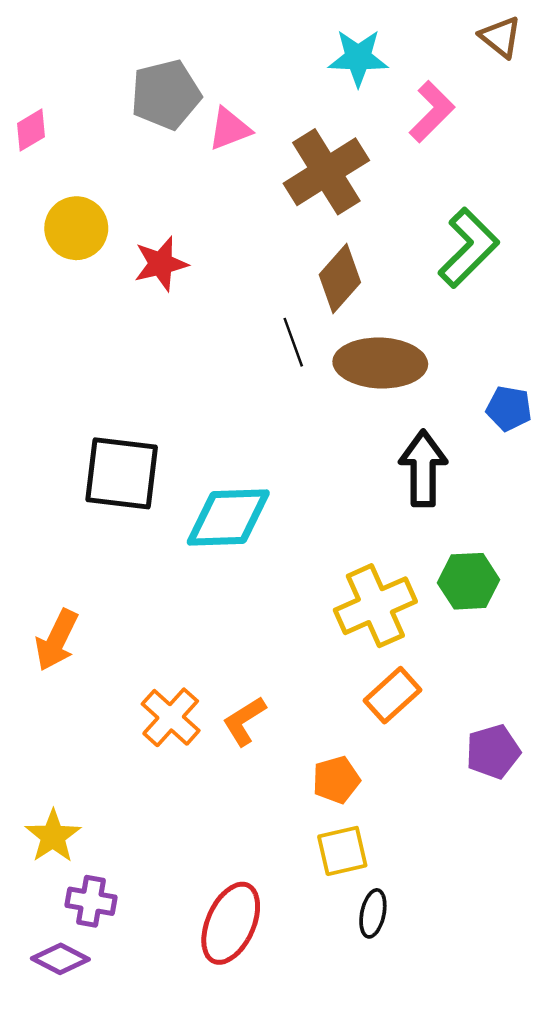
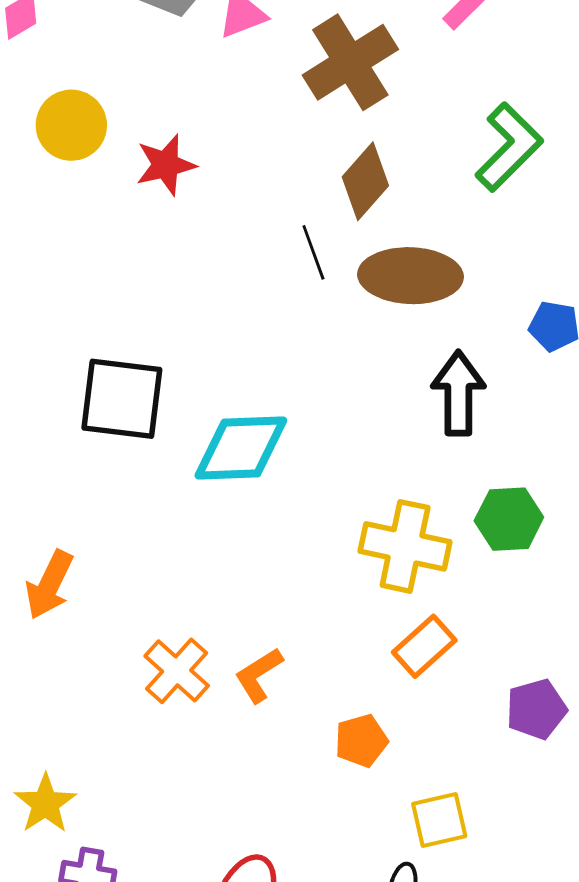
yellow cross: (375, 606) -> (405, 546), turned 36
yellow square: (342, 851) -> (439, 820), moved

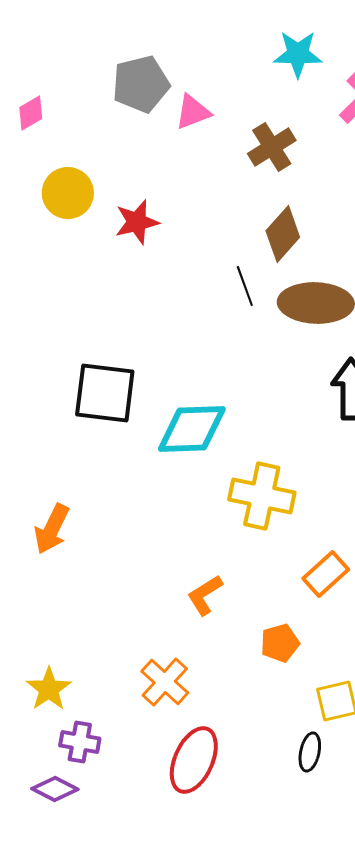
brown cross: (350, 62) -> (272, 147), size x0.7
yellow cross: (405, 546) -> (262, 496), moved
orange cross: (177, 671) -> (165, 682), moved

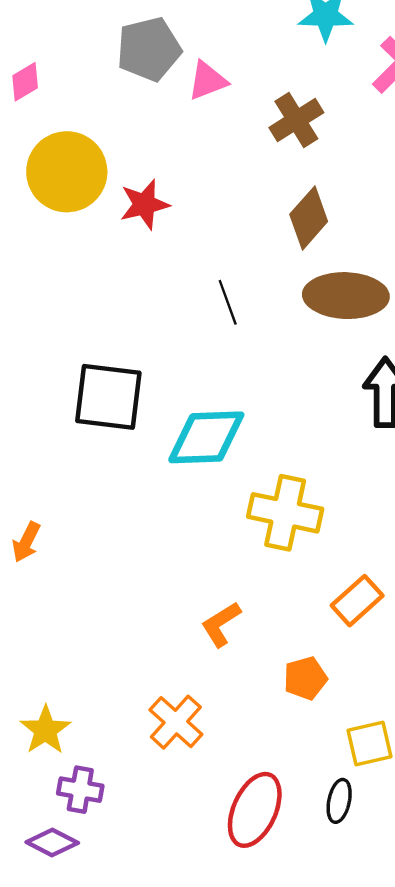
yellow circle: (68, 193) -> (67, 172), size x1.4
black line: (245, 286) -> (228, 302), moved
orange arrow: (52, 529) -> (26, 542), moved, size x0.7
red ellipse: (194, 760) -> (255, 810), moved

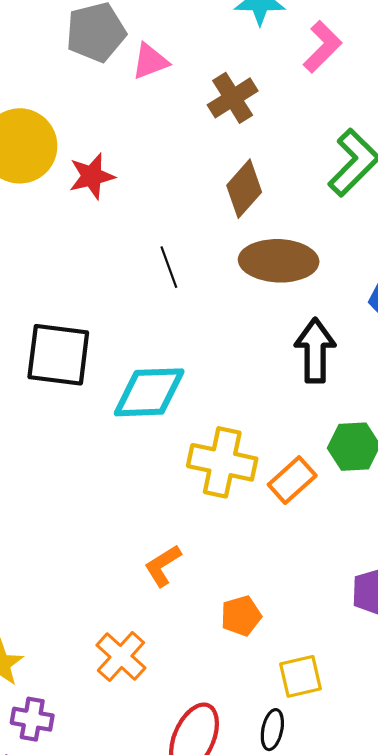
orange rectangle: (357, 601) -> (292, 480), moved

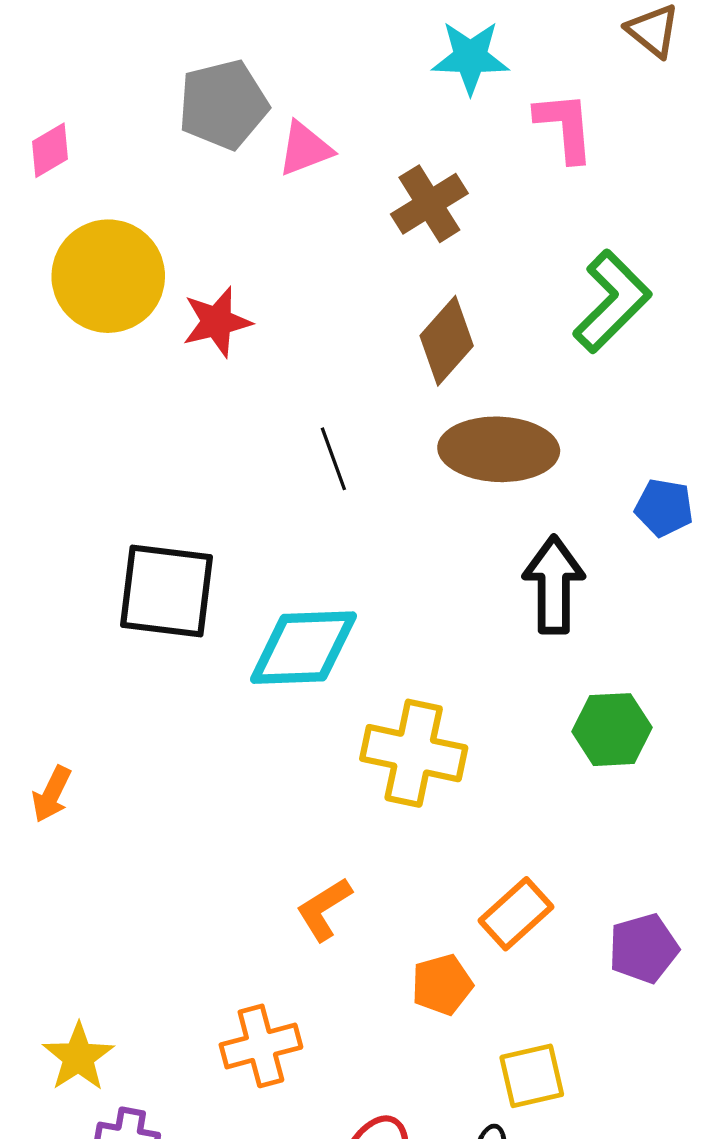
pink L-shape: (322, 47) -> (565, 127), turned -50
orange rectangle: (292, 480) -> (516, 914), moved
orange cross: (121, 656) -> (261, 1046), turned 33

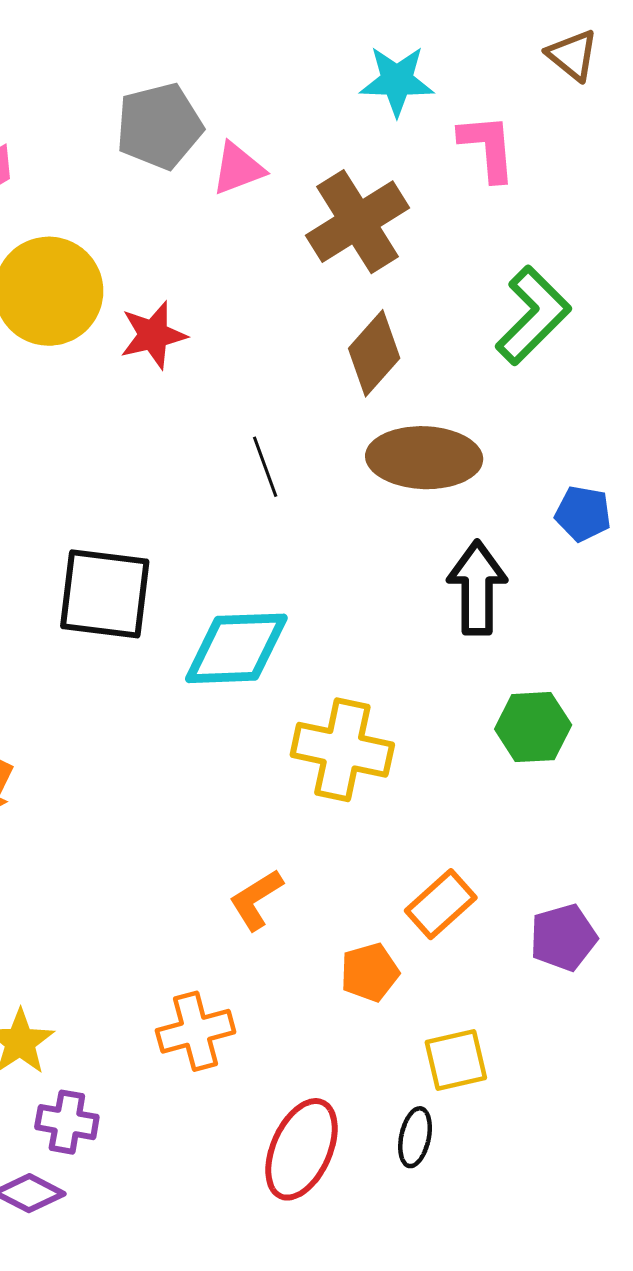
brown cross: (429, 204) -> (358, 222), size x1.4

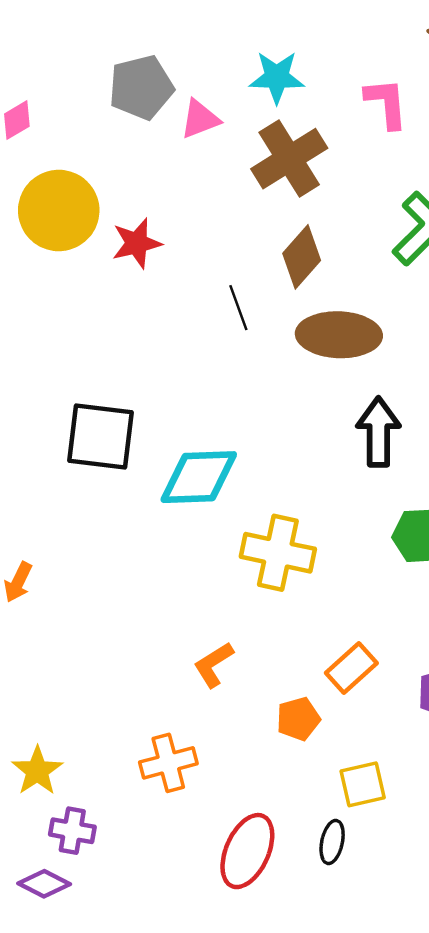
cyan star: (397, 81) -> (277, 77), moved
black line: (265, 467) -> (238, 308), moved

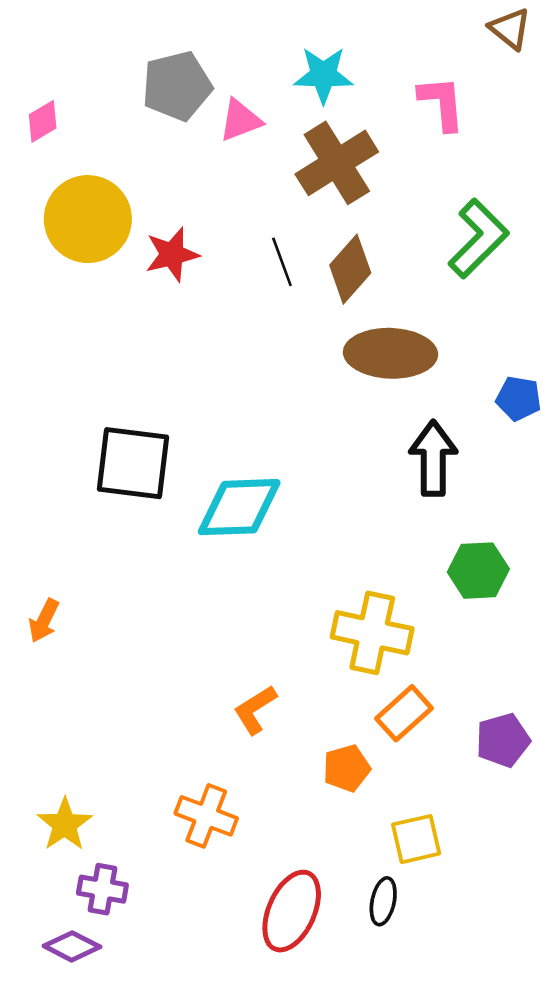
black line: (238, 308) -> (282, 262), moved
yellow cross: (278, 553) -> (372, 633), moved
orange cross: (168, 763) -> (206, 816), turned 36

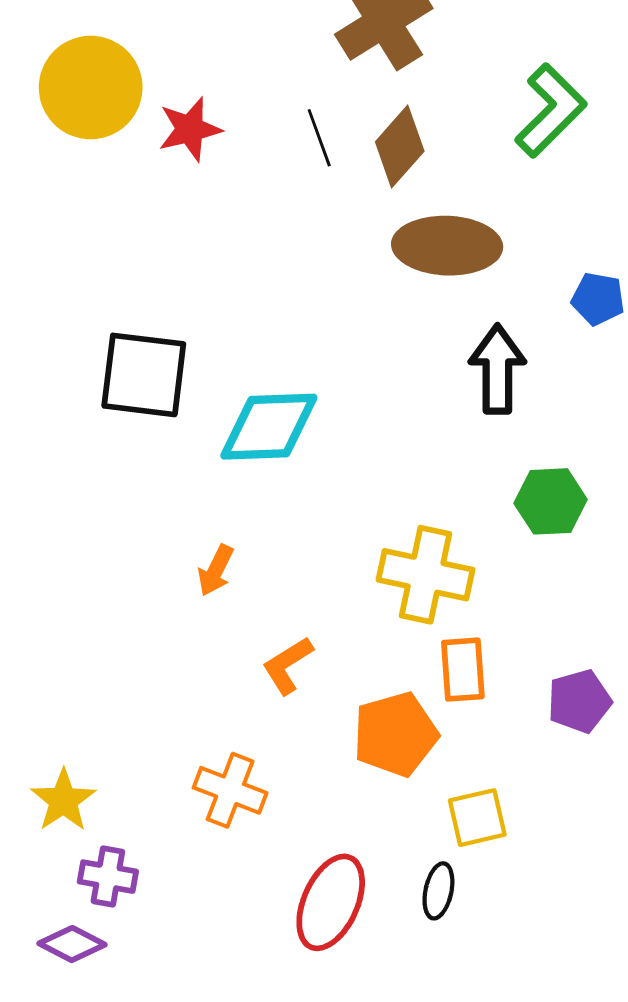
orange arrow: (44, 621) -> (216, 570), moved
orange rectangle: (404, 713) -> (463, 670), turned -52
orange pentagon: (347, 768) -> (395, 734), size x1.5

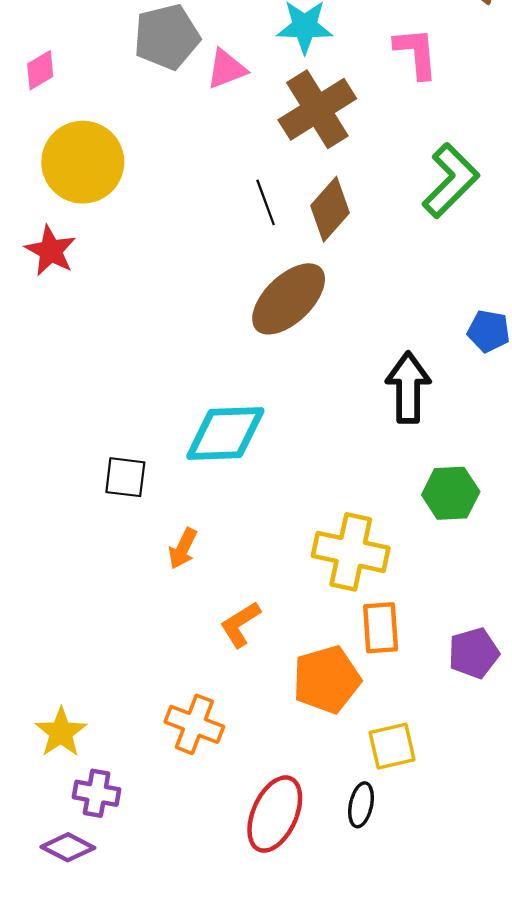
red star: (190, 129) -> (51, 251), moved, turned -30
brown ellipse: (447, 246) -> (289, 299), moved, turned -46
black square: (144, 375) -> (125, 477), moved, size x0.6

